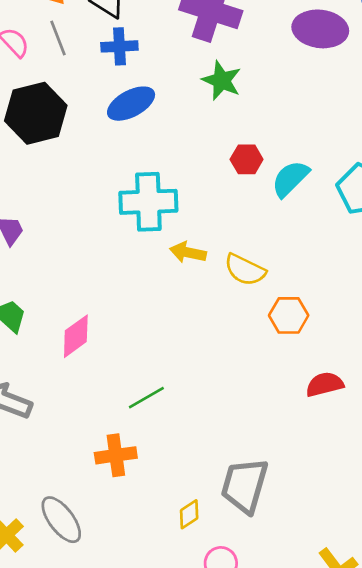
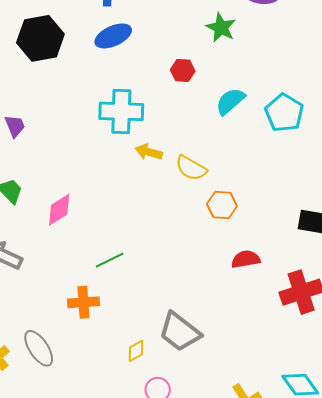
green star: (222, 81) -> (221, 28), moved
red hexagon: (247, 159) -> (183, 70), moved
gray trapezoid: (245, 485) -> (180, 332), turned -72

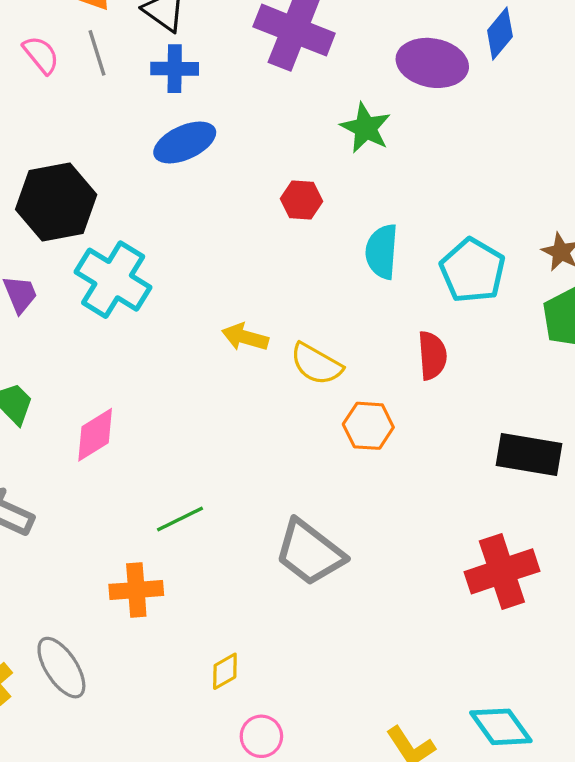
black hexagon: (40, 38) -> (56, 202), moved
cyan semicircle: (230, 101) -> (382, 252), turned -44
cyan cross: (121, 111) -> (113, 280), moved, turned 30
red semicircle: (246, 259) -> (432, 355), moved, turned 96
gray trapezoid: (180, 332) -> (310, 553), moved

